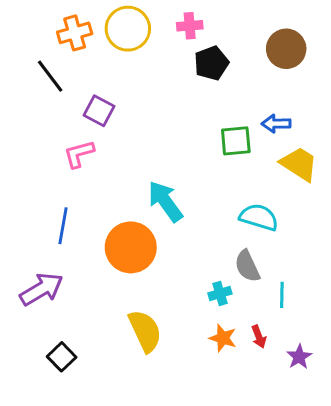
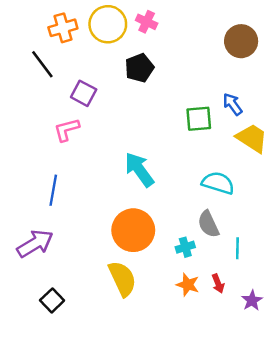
pink cross: (190, 26) -> (147, 22), moved, turned 30
black pentagon: (211, 63) -> (139, 68), moved
blue arrow: (276, 124) -> (233, 104), turned 55
orange circle: (131, 247) -> (133, 230), moved

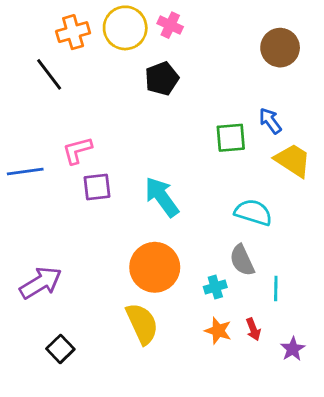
purple square: (84, 93) -> (97, 187), moved, turned -35
blue line: (53, 190) -> (25, 172), moved, turned 72

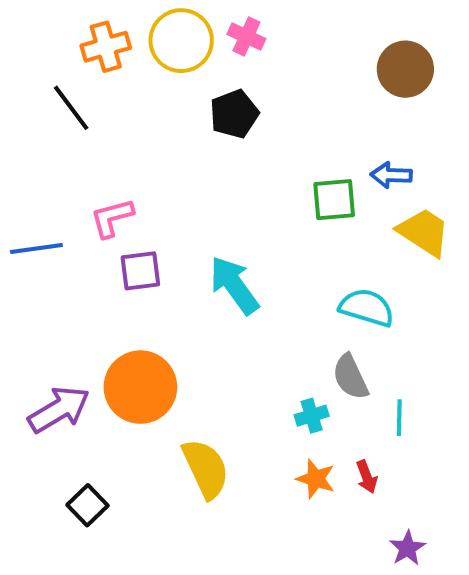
blue arrow: (270, 121) -> (391, 175), turned -52
orange circle: (155, 267) -> (140, 387), moved
purple star: (293, 349) -> (407, 548), moved

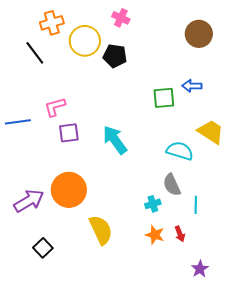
yellow circle: (181, 41) -> (85, 41), moved
black pentagon: (234, 114) -> (115, 56), turned 30
yellow trapezoid: (424, 232) -> (211, 132), moved

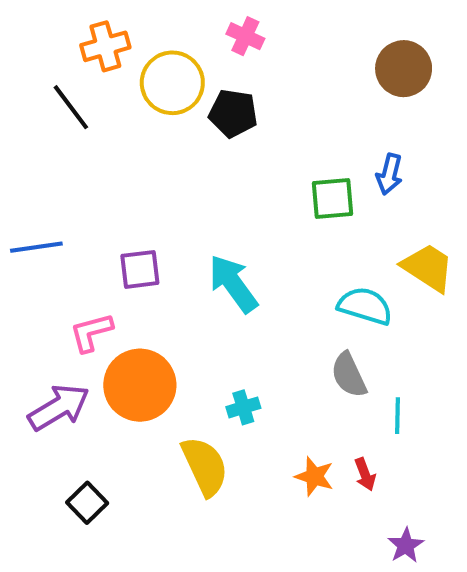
blue arrow: (192, 86) -> (389, 174), turned -78
pink L-shape: (55, 107) -> (91, 332), moved
cyan cross: (153, 204) -> (243, 407), moved

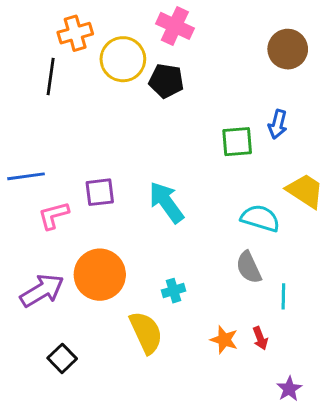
pink cross: (245, 36) -> (175, 26), size x1.4
black line: (71, 107) -> (51, 77), turned 45
pink L-shape: (91, 332) -> (53, 215), moved

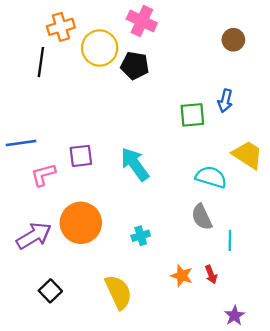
brown circle: (288, 49) -> (233, 40), size x0.7
yellow semicircle: (146, 332) -> (118, 292), moved

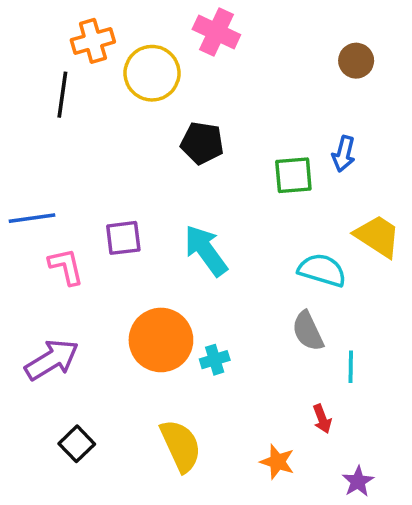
black pentagon: (135, 66) -> (202, 143), moved
pink L-shape: (43, 175) -> (66, 267), turned 92
orange circle: (81, 223) -> (161, 340), moved
orange star: (182, 276) -> (277, 462), moved

